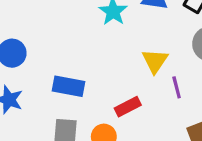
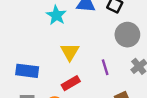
yellow triangle: (155, 61) -> (70, 52), moved

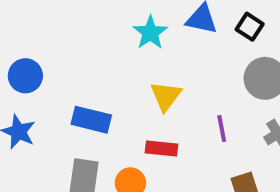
red rectangle: (71, 83) -> (161, 148), turned 30

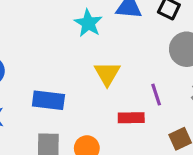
red rectangle: (161, 148) -> (131, 118), moved

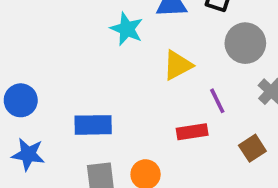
yellow triangle: (107, 74) -> (178, 65), moved, turned 40

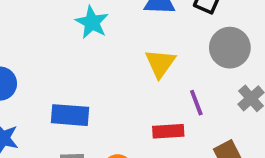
cyan star: (127, 29) -> (92, 22), moved
yellow triangle: (178, 65) -> (160, 63), turned -32

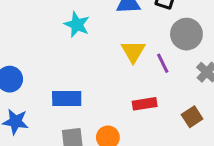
purple line: (196, 103) -> (163, 63), moved

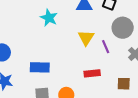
brown square: (192, 117) -> (124, 84), turned 32

